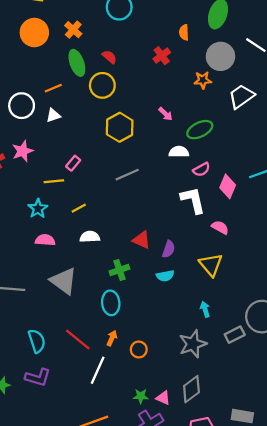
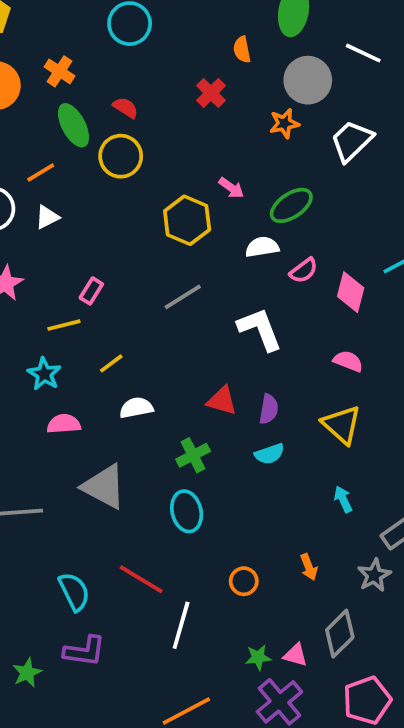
yellow hexagon: (120, 127) -> (187, 220), moved
white L-shape: (193, 200) -> (260, 329), moved
orange arrow: (112, 338) -> (309, 567), moved, turned 144
gray star: (193, 344) -> (374, 575), moved, size x0.7

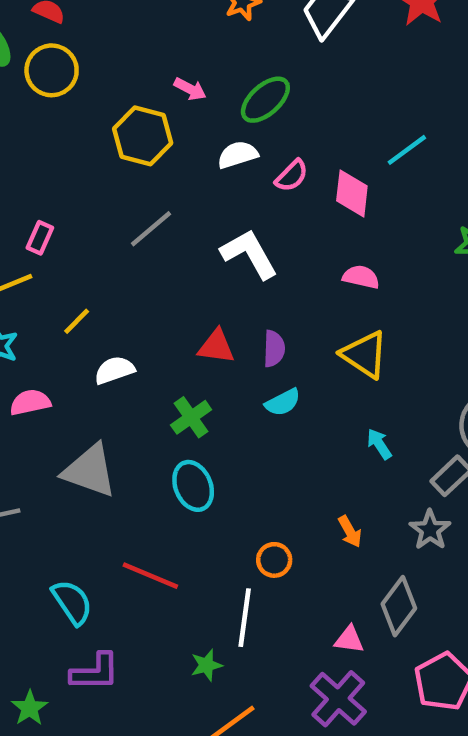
white line: (181, 625) -> (245, 618), moved
green star: (258, 657) -> (206, 665), moved

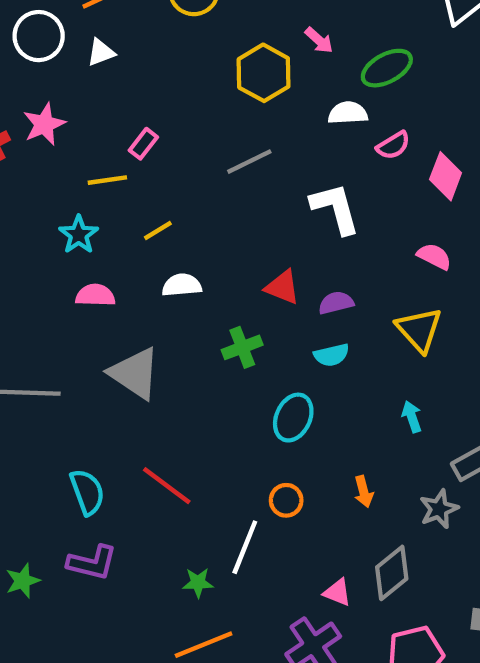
purple semicircle: (274, 349) -> (336, 303), turned -120
cyan ellipse: (193, 486) -> (293, 418), moved, turned 33

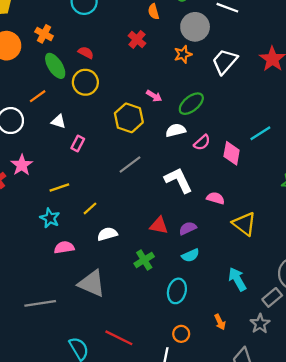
white triangle: (101, 52) -> (58, 121), moved, turned 49
pink rectangle: (143, 144) -> (78, 143), moved
pink semicircle: (434, 256) -> (216, 198), moved
yellow triangle: (419, 330) -> (244, 224), moved
cyan arrow: (412, 417) -> (237, 279), size x1.5

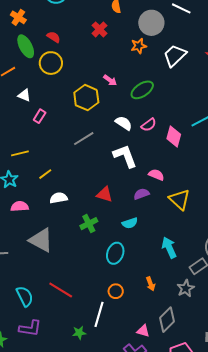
white semicircle: (176, 130) -> (124, 123), moved, turned 42
purple semicircle: (188, 228) -> (141, 194), moved

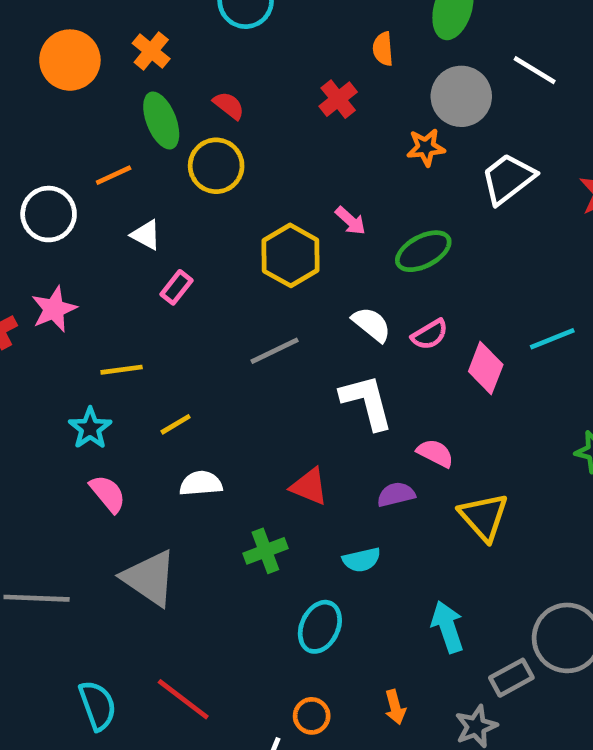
pink semicircle: (20, 206) -> (108, 494), turned 48

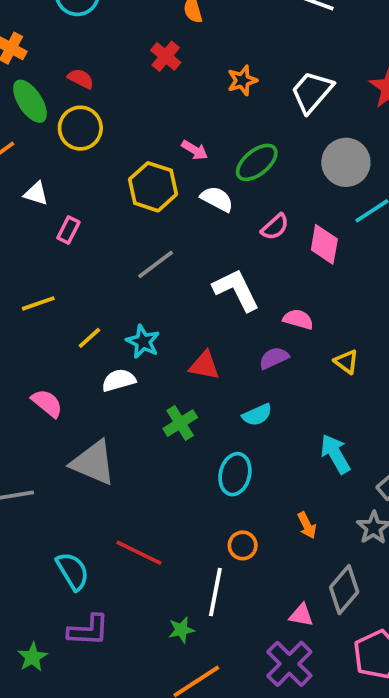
gray circle: (461, 96) -> (346, 162), moved
white semicircle: (372, 324) -> (217, 199), moved
cyan star: (90, 428) -> (143, 342), moved
yellow triangle: (484, 517) -> (346, 362), size x0.6

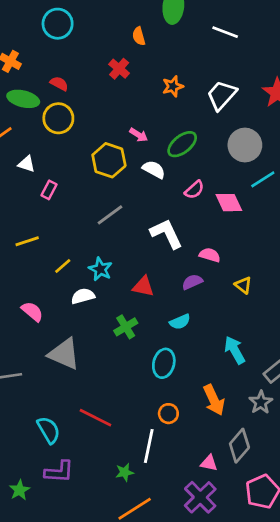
green ellipse: (30, 101) -> (23, 99), turned -44
pink diamond: (324, 244) -> (229, 203), turned -36
orange arrow: (307, 525) -> (214, 400), size x1.6

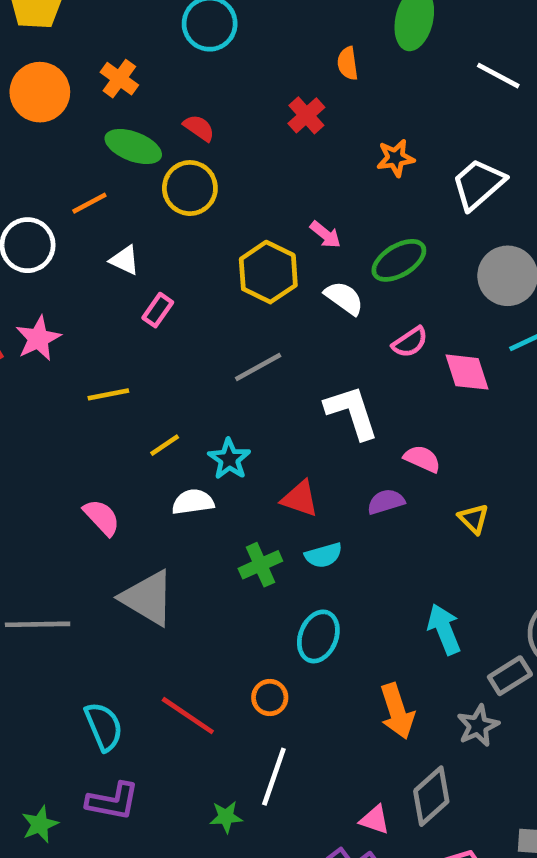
cyan semicircle: (180, 322) -> (324, 555), moved
orange circle: (168, 414) -> (270, 698), moved

